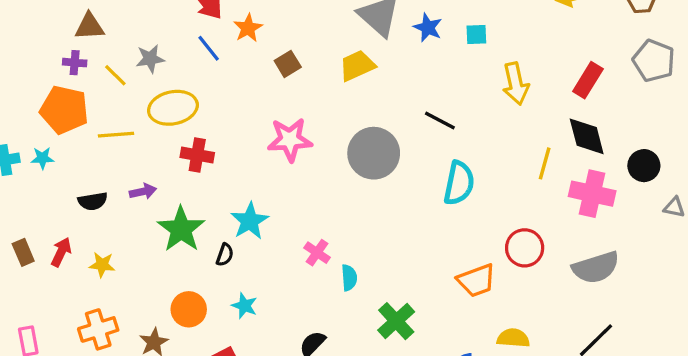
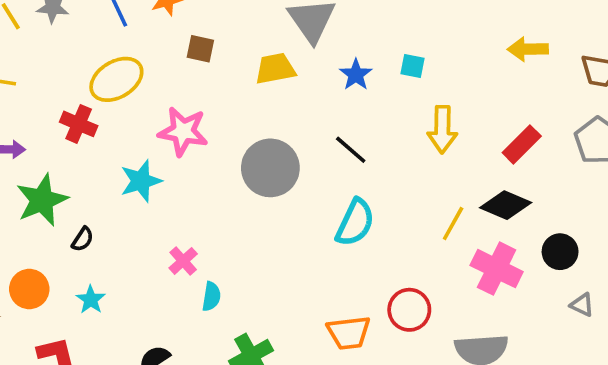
blue star: (428, 28) -> (356, 75), moved
brown square: (288, 64) -> (200, 49), turned 30
yellow ellipse: (173, 108) -> (116, 79), moved, turned -33
black diamond: (587, 136) -> (506, 205), turned -66
cyan star: (250, 221) -> (141, 181), moved

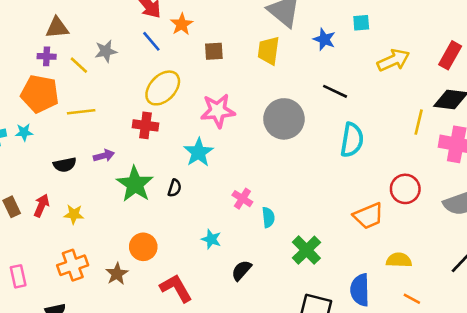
yellow trapezoid: (275, 69) -> (268, 51), turned -56
yellow arrow: (442, 129) -> (393, 60), turned -100
black semicircle: (83, 239) -> (175, 188), moved
cyan star: (91, 300) -> (211, 239), moved

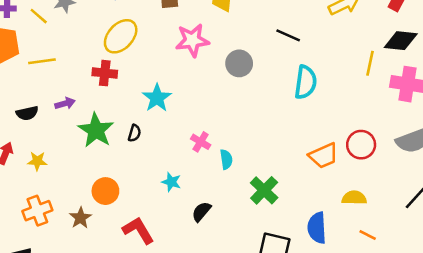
pink star: (218, 111) -> (192, 40), moved
gray circle: (284, 119) -> (239, 63), size x0.7
red circle: (405, 189) -> (361, 145), moved

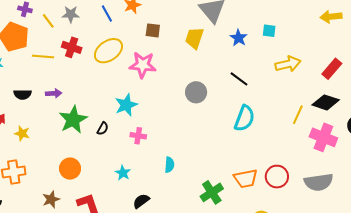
pink star: (192, 40) -> (143, 65), moved
red cross: (105, 73) -> (72, 47), moved
pink cross: (201, 142) -> (138, 136), moved, turned -35
green cross: (264, 190) -> (212, 192), moved
brown star: (80, 218) -> (51, 199), moved

